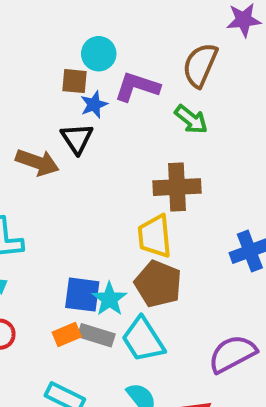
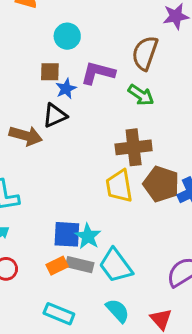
cyan circle: (99, 54) -> (67, 36), moved
black triangle: (77, 138) -> (55, 115), turned 44
brown pentagon: (158, 284) -> (161, 184), moved

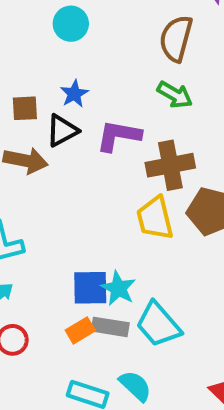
brown square: (50, 72) -> (25, 108), moved
purple L-shape: (98, 73) -> (119, 136), moved
cyan semicircle: (118, 311) -> (135, 386), moved

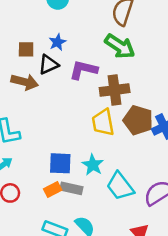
green arrow: (175, 95) -> (120, 46), size x1.4
cyan star: (118, 288) -> (93, 165), moved
cyan trapezoid: (158, 324) -> (120, 186), moved

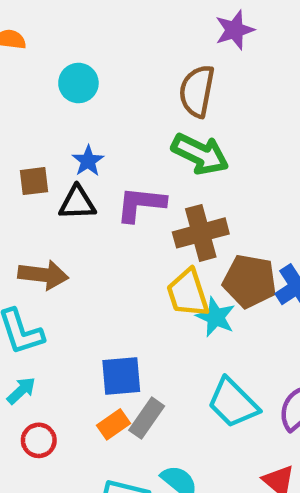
black triangle: (48, 65) -> (77, 203), turned 30
brown arrow: (25, 82) -> (43, 275), moved
cyan star: (93, 165) -> (216, 317), moved
gray rectangle: (71, 188) -> (147, 418), turned -60

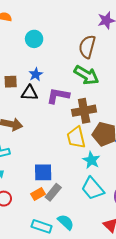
cyan star: (216, 317) -> (91, 160), moved

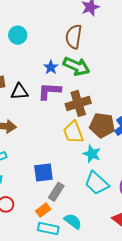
blue star: (36, 74) -> (51, 67), moved
orange rectangle: (38, 194) -> (43, 210), moved

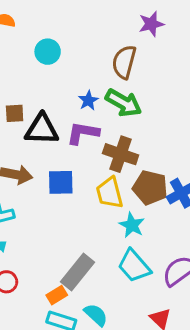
black triangle: (19, 92) -> (42, 129), size x1.4
brown cross: (78, 103) -> (121, 154), turned 30
blue square: (43, 172) -> (61, 182), moved
gray rectangle: (56, 192) -> (77, 272), size x1.4

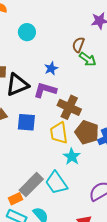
brown semicircle: (124, 62) -> (78, 45), size x0.7
green arrow: (124, 103) -> (88, 59), moved, size x0.7
black triangle: (42, 129) -> (17, 85), turned -30
cyan trapezoid: (134, 266) -> (56, 183), moved

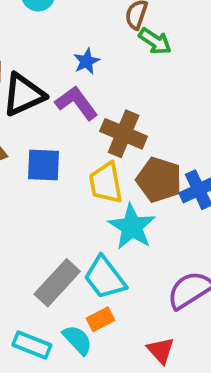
purple L-shape: (45, 90) -> (77, 103), turned 40
cyan star: (72, 157) -> (132, 227), size x1.4
orange rectangle: (16, 199) -> (100, 319), moved

